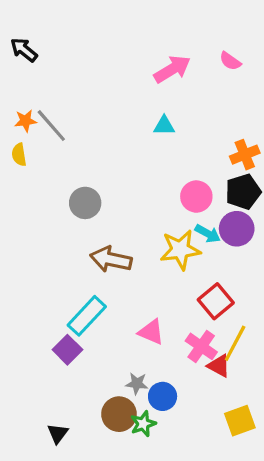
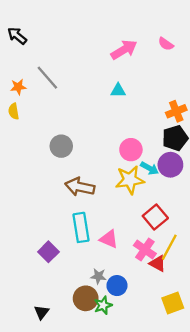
gray line: (51, 126) -> (47, 78), moved
pink circle: (196, 197) -> (131, 150), moved
cyan rectangle: (87, 316) -> (81, 227), moved, turned -52

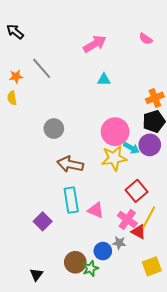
pink arrow: (124, 50) -> (95, 44), moved
pink circle: (131, 150) -> (115, 132), size x1.4
gray star: (98, 276) -> (119, 243), moved

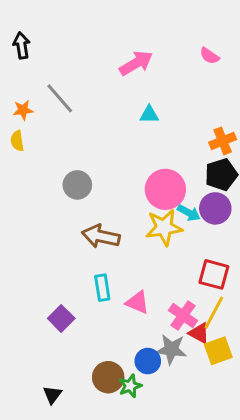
black arrow: (15, 32) -> (22, 45), turned 42
red square: (137, 191) -> (214, 274), moved, turned -35
cyan rectangle: (71, 200) -> (102, 288), size x0.7
gray star: (119, 243) -> (171, 349), size x1.5
yellow square: (152, 266) -> (218, 351), moved

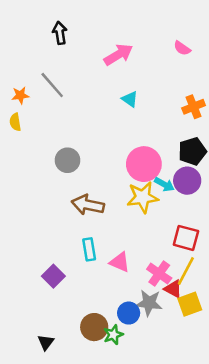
black arrow: (22, 45) -> (60, 33), moved
cyan triangle: (149, 114) -> (130, 99), turned 36
orange cross: (223, 141) -> (194, 107), moved

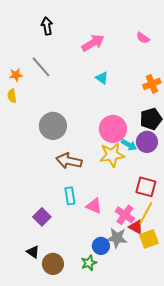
gray circle: (67, 160) -> (53, 126), size x1.4
brown circle: (94, 327) -> (53, 264), moved
black triangle: (46, 342) -> (33, 252), moved, turned -32

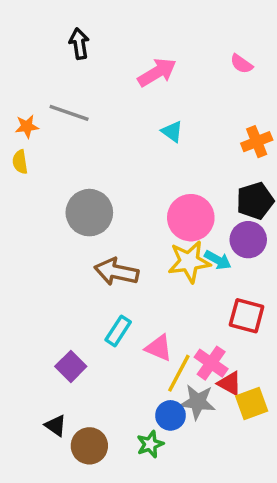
gray line: (41, 67) -> (69, 113), turned -30
cyan arrow: (129, 145) -> (218, 260), moved
cyan rectangle: (70, 196) -> (118, 331), turned 42
yellow line: (146, 213) -> (179, 373), moved

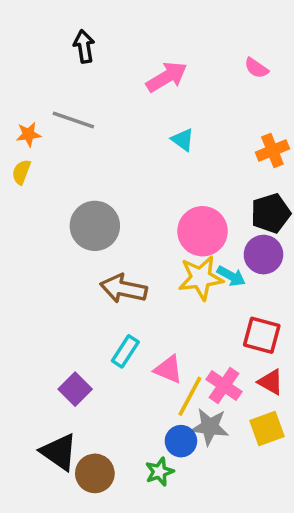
yellow semicircle: (20, 162) -> (21, 172), turned 30
red triangle: (230, 383) -> (271, 382), moved
black triangle: (56, 426) -> (59, 452), size x1.6

